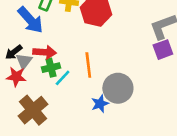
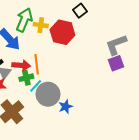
orange line: (88, 65) -> (37, 64), moved
gray circle: (118, 88) -> (48, 94), moved

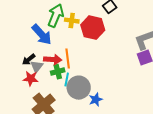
cyan line: (36, 86) -> (67, 80), turned -32

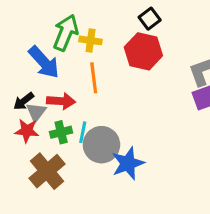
red hexagon: (93, 28) -> (143, 51), moved
orange line: (68, 59) -> (94, 78), moved
green cross: (58, 72) -> (61, 132), moved
blue star: (96, 100) -> (128, 163), size x1.5

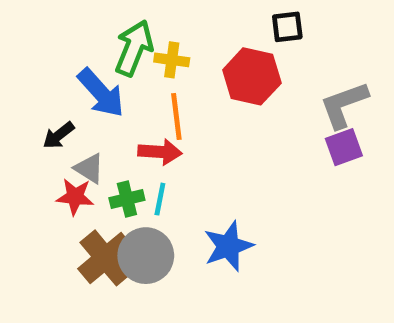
black square: (150, 19) -> (287, 27), moved, turned 30
black arrow: (24, 101) -> (59, 135), moved
red arrow: (61, 101) -> (160, 152), moved
gray triangle: (36, 112) -> (89, 168), turned -35
gray circle: (101, 145) -> (146, 256), moved

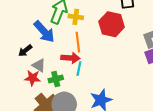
cyan line: (160, 199) -> (79, 68), moved

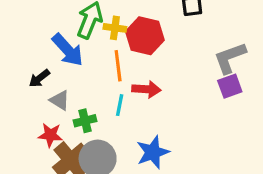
red hexagon: (112, 24) -> (145, 36), moved
red arrow: (70, 58) -> (146, 89), moved
red star: (33, 78) -> (50, 135), moved

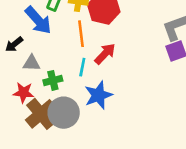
red arrow: (146, 89) -> (105, 54), turned -50
gray triangle: (60, 100) -> (31, 63), turned -30
blue star: (153, 152) -> (98, 95), moved

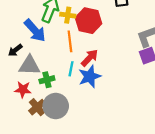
gray triangle: (31, 63) -> (29, 66), size x1.5
blue star: (98, 95) -> (90, 76), moved
brown cross: (41, 114) -> (37, 107), size x0.7

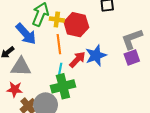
blue star: (90, 76) -> (96, 55), moved
green cross: (47, 80) -> (63, 86), moved, size x1.6

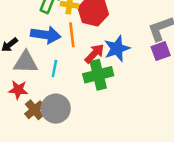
blue arrow: (26, 34) -> (46, 35), moved, turned -40
cyan line: (60, 70) -> (54, 69), moved
green cross: (63, 86) -> (98, 75), moved

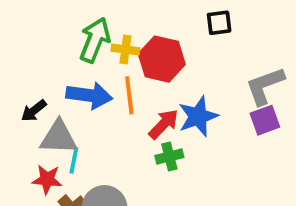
cyan line: (54, 69) -> (74, 160), moved
green cross: (98, 75) -> (169, 156), size x0.6

